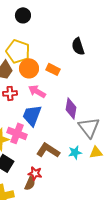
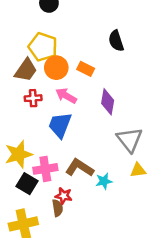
purple diamond: (71, 108) -> (108, 102), moved
pink cross: (17, 133) -> (45, 169), moved, turned -30
cyan star: (75, 152) -> (104, 181), moved
brown semicircle: (30, 183) -> (58, 208), turned -32

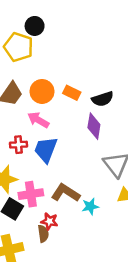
black semicircle: (116, 41) -> (103, 99), moved, turned -90
yellow pentagon: (43, 47) -> (19, 47), moved
pink arrow: (66, 96) -> (38, 120), moved
red cross: (33, 98) -> (19, 145), moved

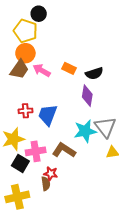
orange circle: (42, 91) -> (25, 53), moved
pink arrow: (38, 120) -> (42, 70), moved
cyan star: (90, 206) -> (85, 131), moved, size x1.6

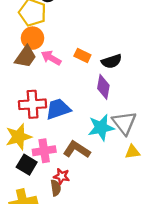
red cross: (25, 111) -> (33, 104), size x1.6
blue trapezoid: (48, 115) -> (58, 109), turned 50

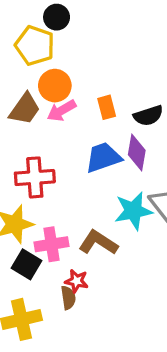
orange circle: (33, 38) -> (55, 86), moved
orange rectangle: (82, 56) -> (107, 107), turned 49
pink arrow: (51, 58) -> (62, 111), turned -60
blue trapezoid: (58, 109) -> (103, 157), moved

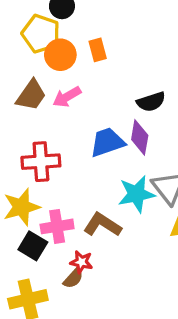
orange circle: (55, 86) -> (60, 55), moved
orange rectangle: (107, 107) -> (98, 50), moved
brown semicircle: (68, 298) -> (73, 278), turned 50

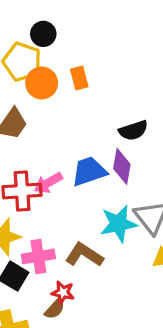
pink arrow: (67, 97) -> (48, 183), moved

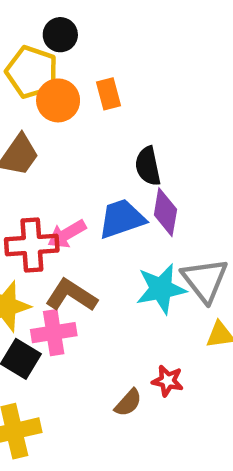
black semicircle: (133, 130) -> (148, 166), moved, turned 96
brown L-shape: (84, 255) -> (71, 295), moved
red star: (63, 292) -> (168, 381), moved
brown semicircle: (55, 309) -> (128, 403), moved

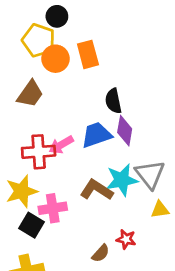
orange rectangle: (108, 94) -> (88, 54), size x1.4
brown L-shape: (71, 295) -> (96, 190), moved

